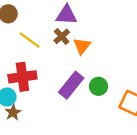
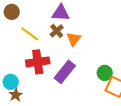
red cross: (22, 77) -> (38, 62), moved
green circle: (98, 86) -> (105, 73), moved

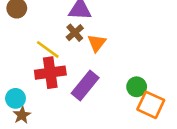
yellow line: (30, 34) -> (48, 49), moved

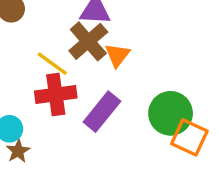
brown cross: (75, 33) -> (88, 41), size x1.6
green circle: (137, 87) -> (171, 113), size x1.6

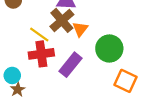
green circle: (171, 113) -> (109, 48), moved

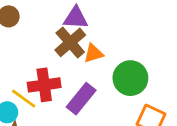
orange triangle: (80, 29) -> (93, 53), turned 35
yellow line: (39, 34) -> (24, 99), moved

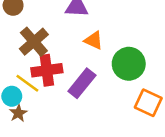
brown cross: (70, 42) -> (34, 42), moved
orange triangle: (93, 53) -> (94, 40), turned 42

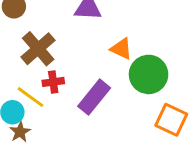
orange triangle: (94, 40) -> (121, 49), moved
red cross: (47, 70) -> (53, 82), size x0.6

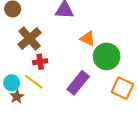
yellow line: (31, 97) -> (34, 82), moved
purple rectangle: (94, 97) -> (78, 83), moved

